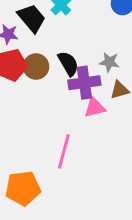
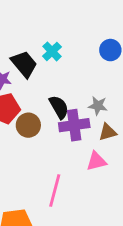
brown circle: (36, 67) -> (28, 125), moved
pink triangle: (95, 108) -> (96, 161), moved

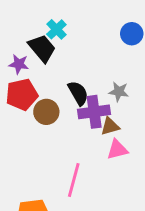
cyan cross: (52, 51) -> (56, 29), moved
brown triangle: (108, 132) -> (110, 126), moved

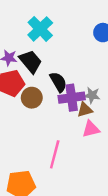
cyan cross: (56, 29) -> (40, 29), size x1.5
black trapezoid: (42, 48) -> (31, 62), moved
gray star: (119, 92) -> (92, 95), moved

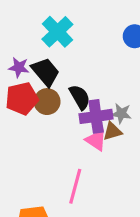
brown circle: (32, 98) -> (47, 102), moved
pink triangle: (91, 129) -> (96, 140), moved, turned 48

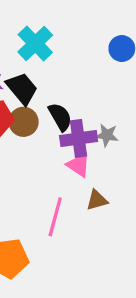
brown triangle: (112, 131) -> (97, 200), moved

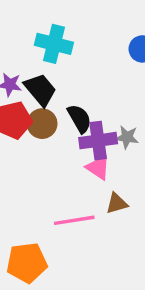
cyan cross: (35, 44) -> (54, 44), turned -32
pink line: (55, 217) -> (74, 220), turned 66

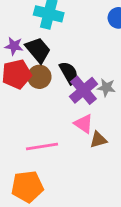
purple cross: (98, 141) -> (84, 90), turned -32
pink triangle: (98, 168) -> (84, 124), moved
pink line: (74, 220) -> (42, 146), moved

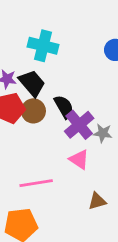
gray star: (106, 88) -> (103, 133), moved
brown triangle: (98, 140) -> (97, 201), moved

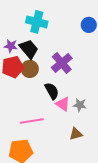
black semicircle: (64, 107) -> (52, 91), moved
purple cross: (79, 125) -> (62, 63), moved
gray star: (103, 133) -> (80, 105), moved

